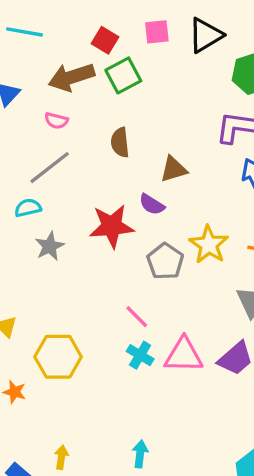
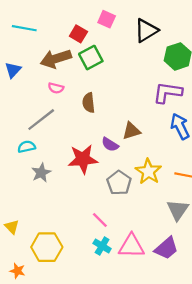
pink square: (157, 32) -> (107, 19), moved, turned 30
pink semicircle: (56, 121) -> (56, 88), moved
brown triangle: (174, 169) -> (131, 131), moved

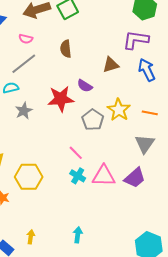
pink semicircle: (56, 88) -> (26, 39), moved
brown triangle: (131, 131) -> (111, 65), moved

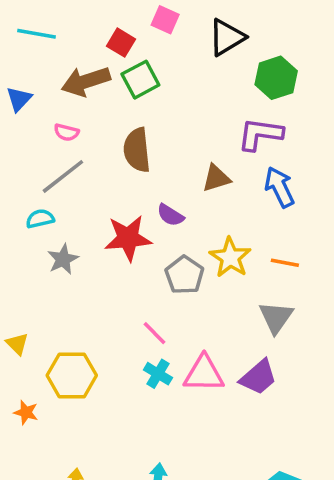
brown semicircle: (66, 49) -> (137, 150), size x1.4

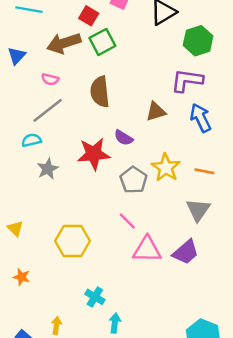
pink line: (155, 333) -> (127, 221), moved
cyan cross: (158, 374) -> (95, 297), moved
yellow hexagon: (72, 375) -> (73, 241), moved

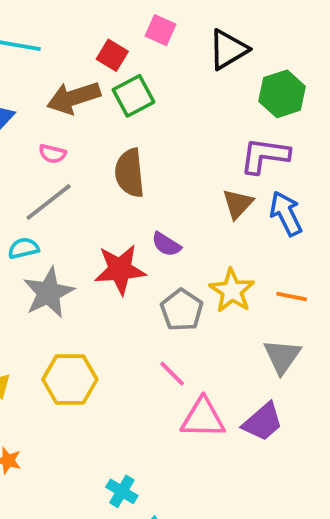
brown triangle: (156, 112) -> (238, 204), moved, turned -30
gray star: (48, 169) -> (49, 293), size x1.5
yellow hexagon: (73, 241) -> (70, 379), moved

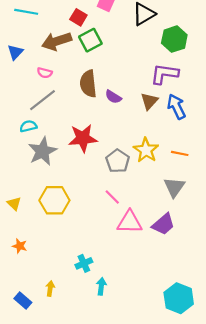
purple semicircle: (166, 244) -> (113, 97), moved
cyan cross: (122, 491) -> (84, 263), turned 35

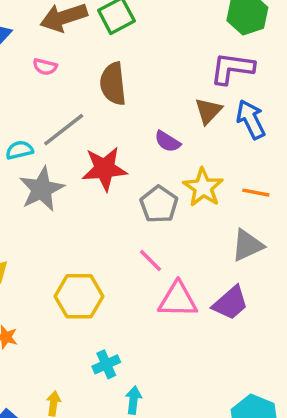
purple semicircle: (113, 97) -> (167, 142), moved
gray line: (42, 100) -> (64, 130), moved
gray triangle: (174, 187) -> (247, 245), turned 30
yellow hexagon: (54, 200) -> (79, 296), moved

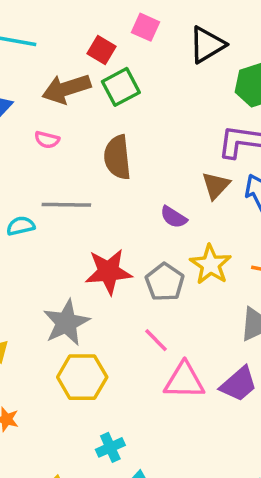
gray line: (64, 130) -> (66, 205), turned 39
red star: (105, 169) -> (109, 272), moved
gray star: (42, 189) -> (66, 323), moved

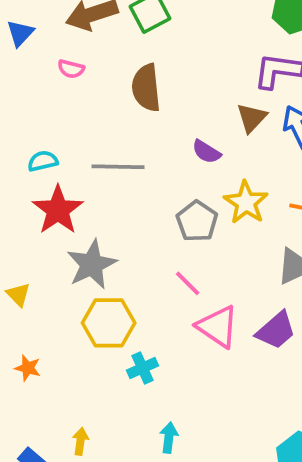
gray line: (66, 205) -> (118, 167), moved
red star: (109, 272) -> (58, 210), moved, turned -30
pink triangle: (184, 381) -> (218, 327), turned 33
cyan cross: (110, 447) -> (142, 368), moved

